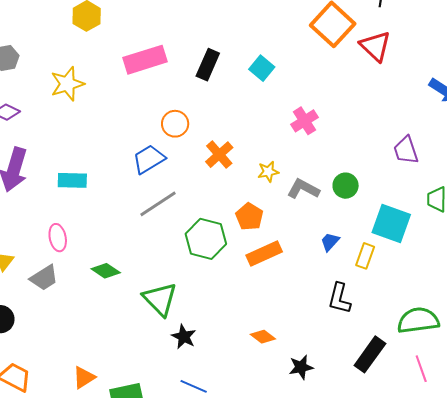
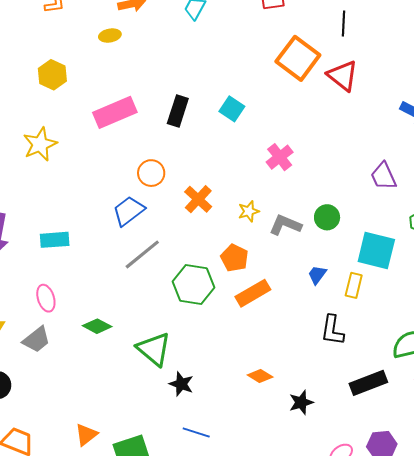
black rectangle: (370, 354) -> (368, 383), turned 39

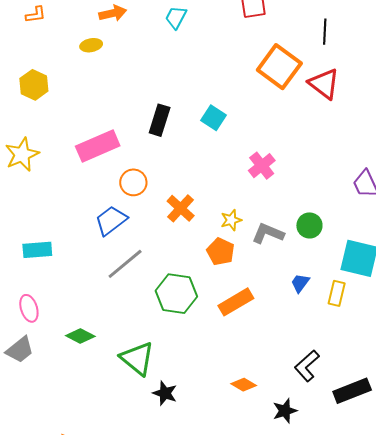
pink rectangle: (115, 112) -> (98, 146), moved
orange pentagon: (235, 258) -> (221, 252), moved
black L-shape: (332, 330) -> (307, 366), moved, turned 40

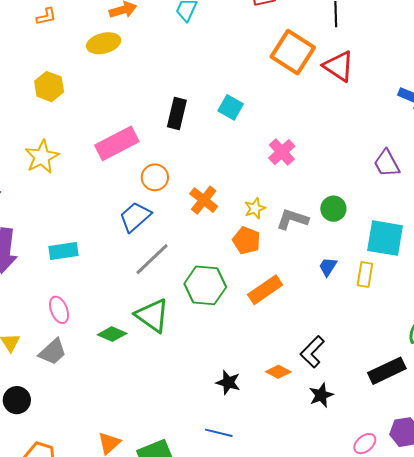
yellow ellipse: (91, 45) -> (104, 43), size x1.5
green triangle: (137, 358) -> (152, 315), moved
black L-shape: (307, 366) -> (312, 352), moved
black star: (165, 393) -> (228, 382), moved

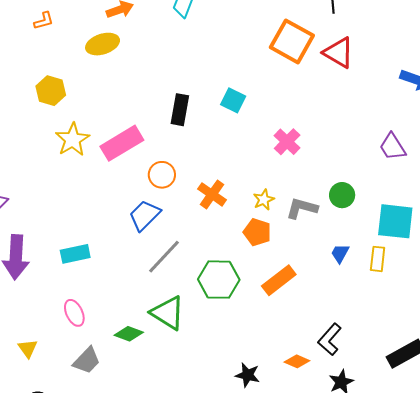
yellow star: (42, 157) -> (73, 140), moved
gray trapezoid: (53, 352) -> (87, 360), moved

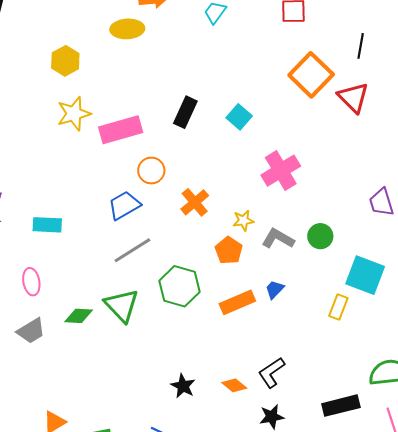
pink cross: (287, 142) -> (281, 171), size x1.4
blue trapezoid: (340, 253) -> (275, 289), moved
green diamond: (129, 334) -> (79, 316), turned -32

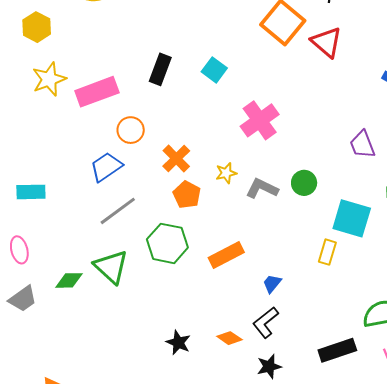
orange pentagon: (229, 250) -> (187, 195), moved
blue trapezoid: (275, 289) -> (272, 284), moved

